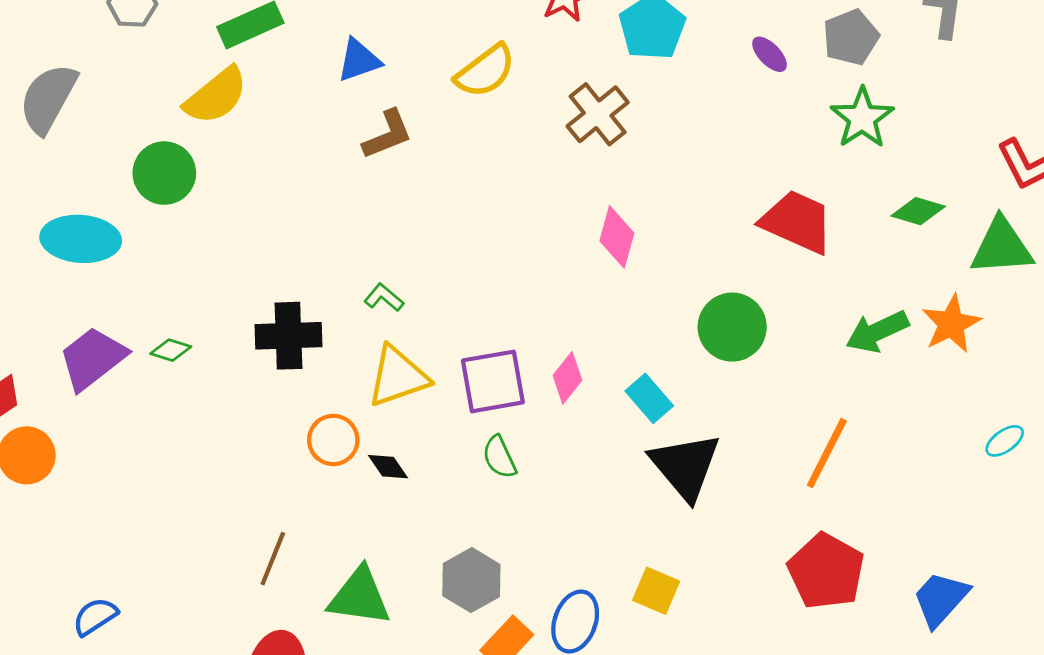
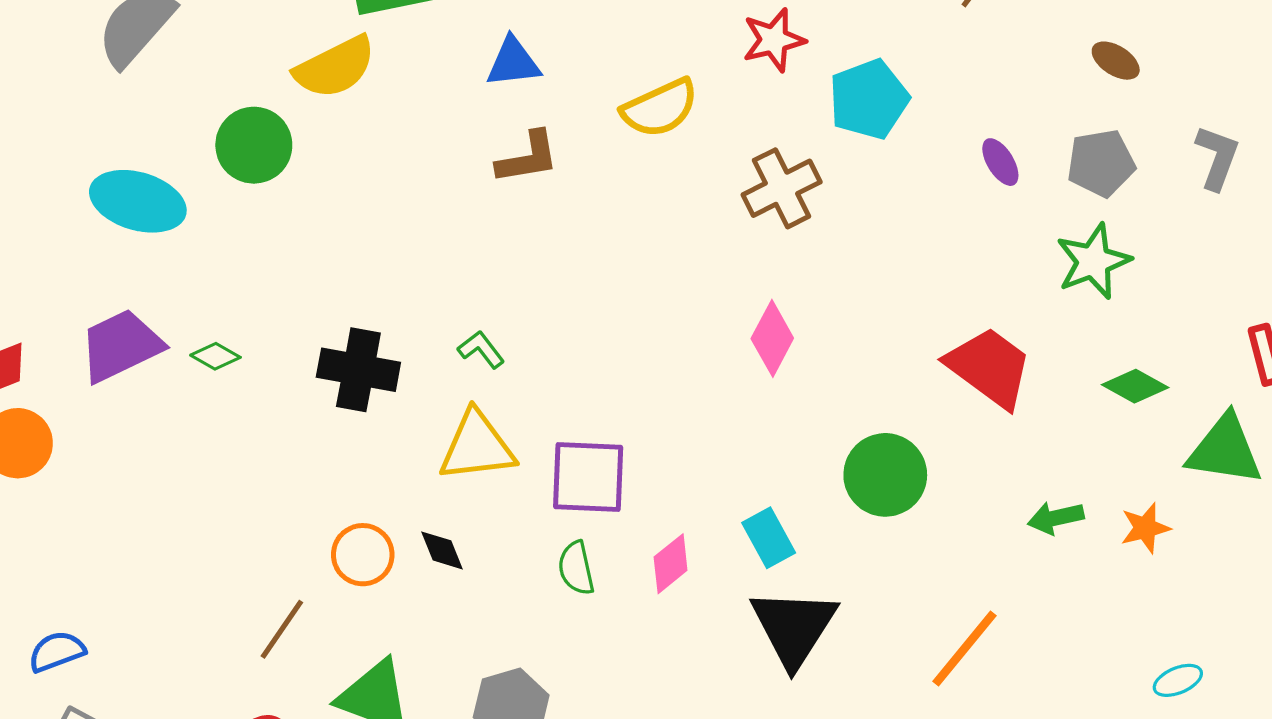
orange star: (951, 324) -> (1145, 528), size x0.7
green arrow: (877, 331) -> (1056, 518), size x0.7
pink diamond: (567, 378) -> (671, 564), moved
orange circle: (333, 440) -> (363, 555), moved

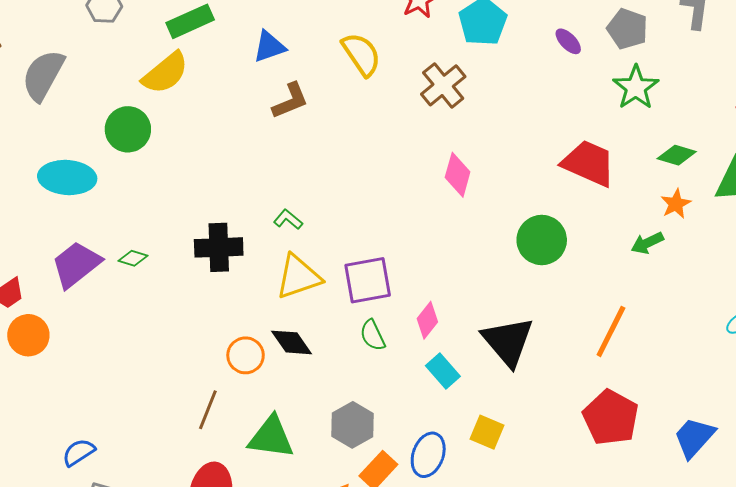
yellow semicircle: (660, 108) -> (361, 54), turned -87
gray pentagon: (1101, 163) -> (627, 29), turned -30
orange star: (1145, 528) -> (676, 204), moved
cyan rectangle: (769, 538) -> (443, 371), moved
black diamond: (442, 550) -> (291, 342), size x1.4

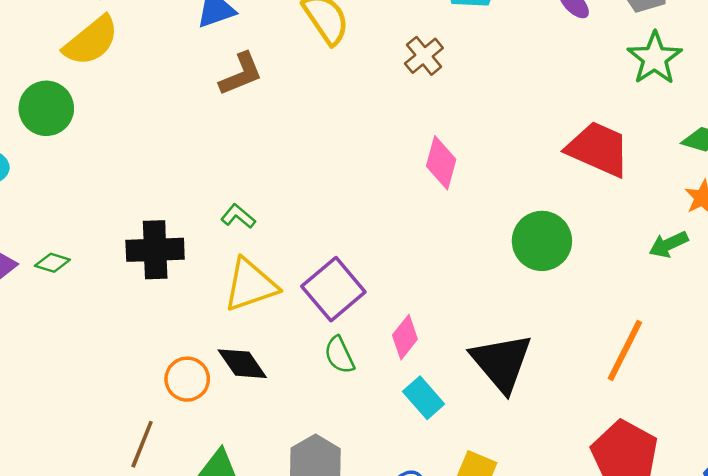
brown cross: (443, 85) -> (424, 56), size x0.7
purple square: (368, 280) -> (333, 289), turned -30

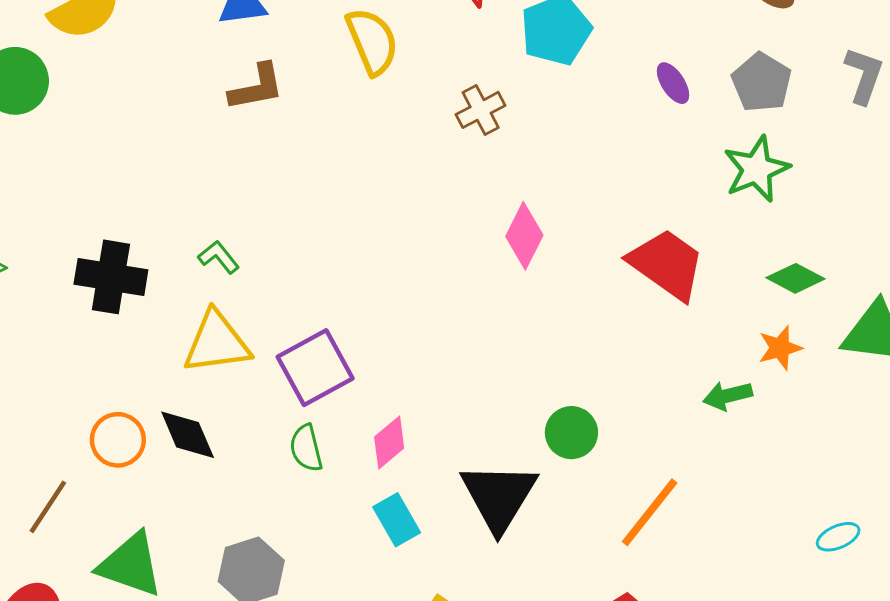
pink diamond: (441, 163) -> (524, 236), moved
green circle: (542, 241) -> (571, 433), moved, size x0.7

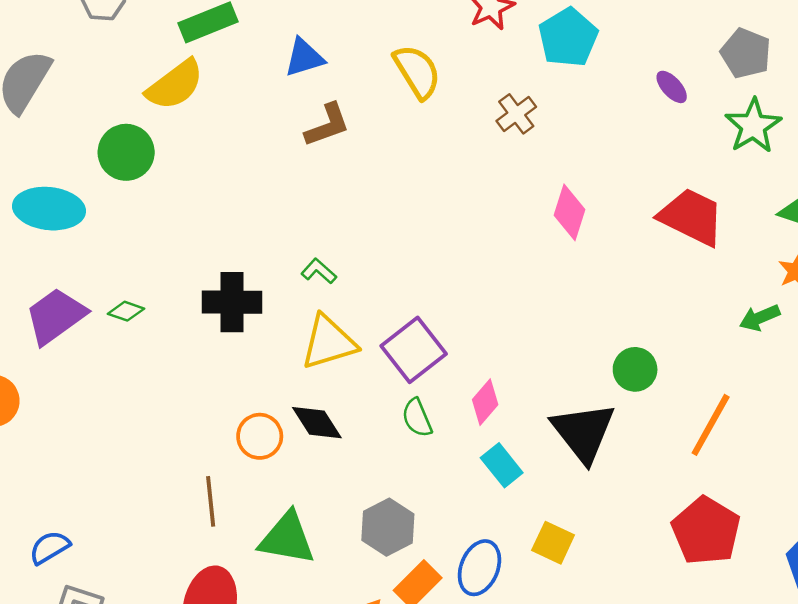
purple ellipse: (673, 83) -> (672, 87), moved
brown line: (48, 507) -> (211, 501), turned -30

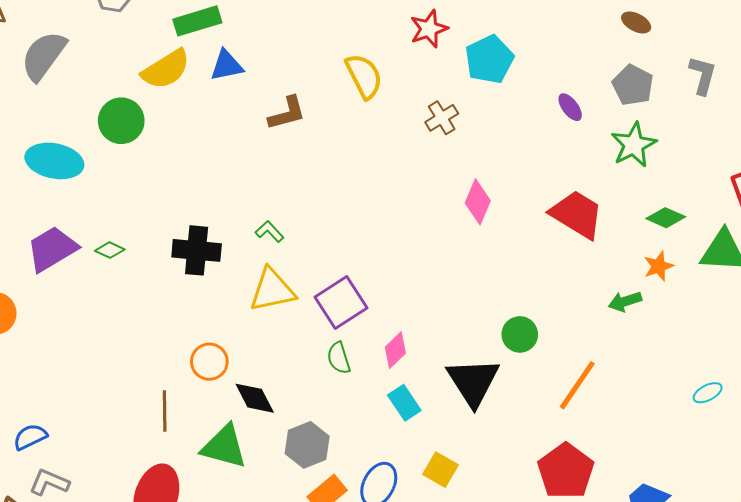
blue triangle: (304, 58) -> (227, 66), moved
black diamond: (317, 423) -> (255, 398), moved

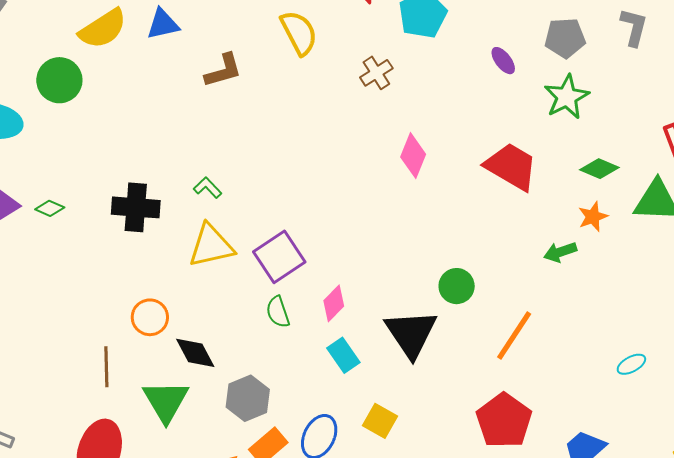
gray pentagon: (633, 85) -> (565, 38), turned -30
cyan ellipse: (708, 393) -> (631, 364), moved
green triangle: (224, 447) -> (166, 401), turned 45

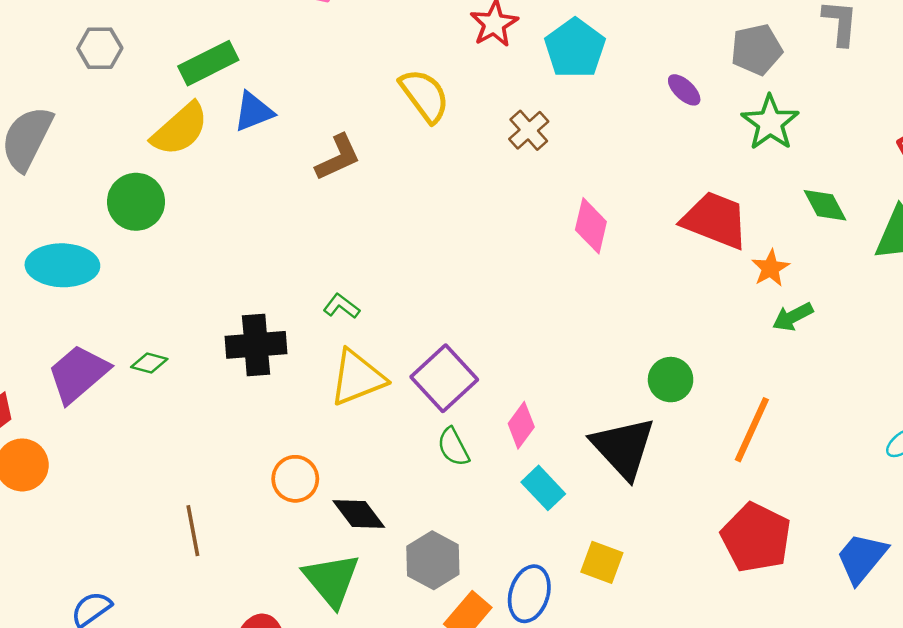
green diamond: (599, 169) -> (825, 205), turned 48
orange star: (593, 217) -> (770, 268), moved
brown line: (106, 367) -> (193, 531), moved

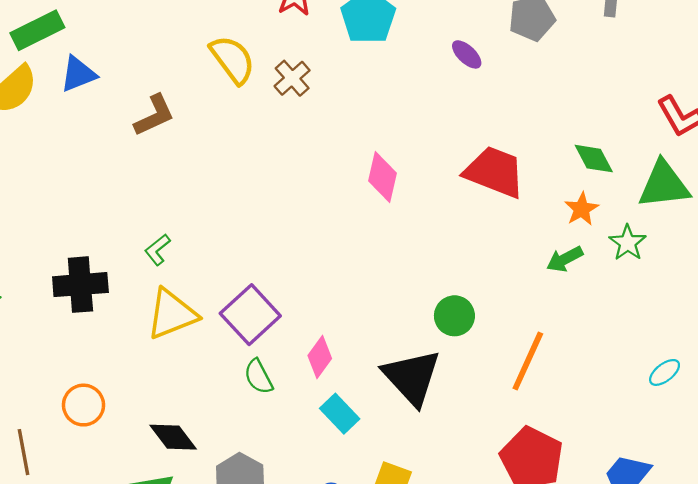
green star: (770, 123) -> (628, 243), moved, size x0.7
brown cross: (529, 130) -> (292, 78), moved
orange star: (770, 268) -> (582, 209), moved
green L-shape: (341, 306) -> (157, 250), turned -76
orange circle: (295, 479) -> (84, 405), moved

